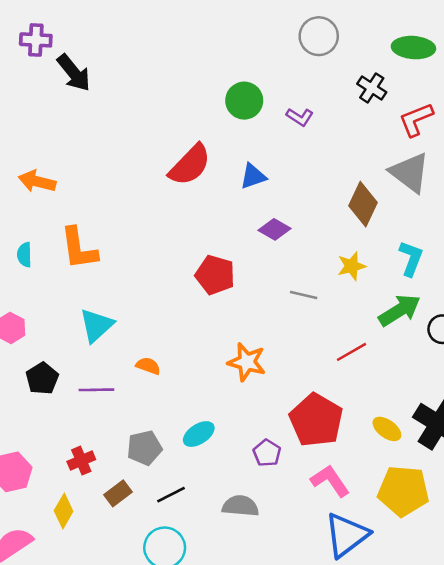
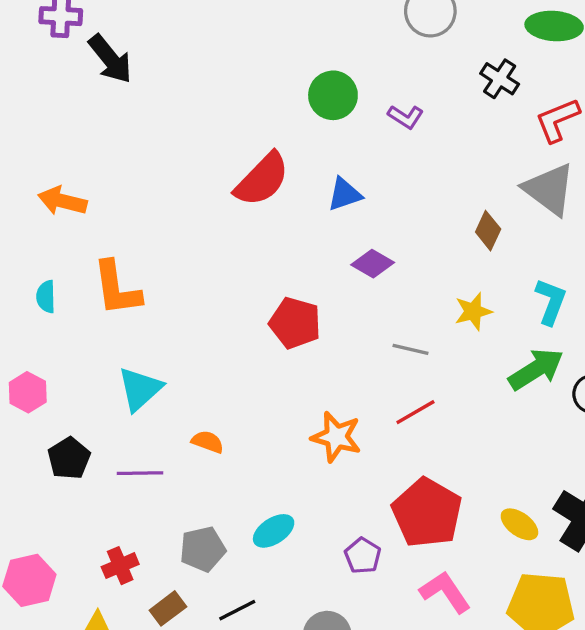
brown diamond: (363, 204) -> (488, 231), size x0.7
red line: (352, 352) -> (415, 412), moved

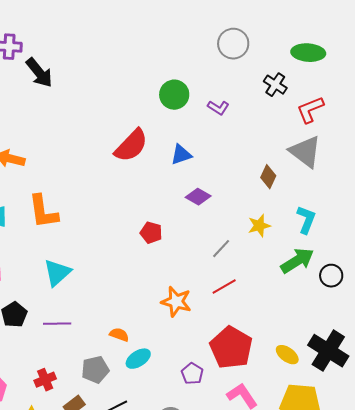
red pentagon: (295, 323) -> (151, 233), size x0.7
gray line: (411, 349) -> (221, 249), turned -60
orange semicircle: (208, 442) -> (119, 335), moved

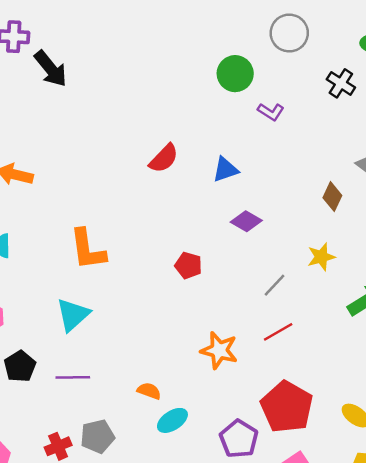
green circle: (174, 95) -> (235, 74), moved
red semicircle: (131, 146) -> (164, 158), size x0.7
orange L-shape: (43, 212) -> (88, 249), moved
gray pentagon: (95, 370) -> (97, 436), moved
purple pentagon: (192, 374) -> (239, 439), size x1.4

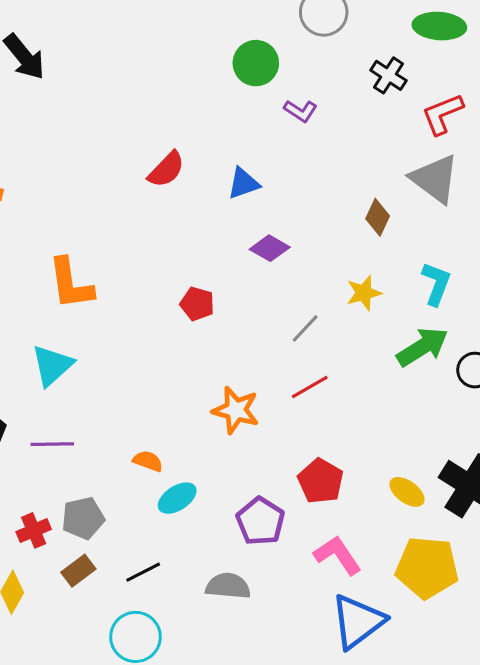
red pentagon: (287, 407) -> (321, 481), size x0.7

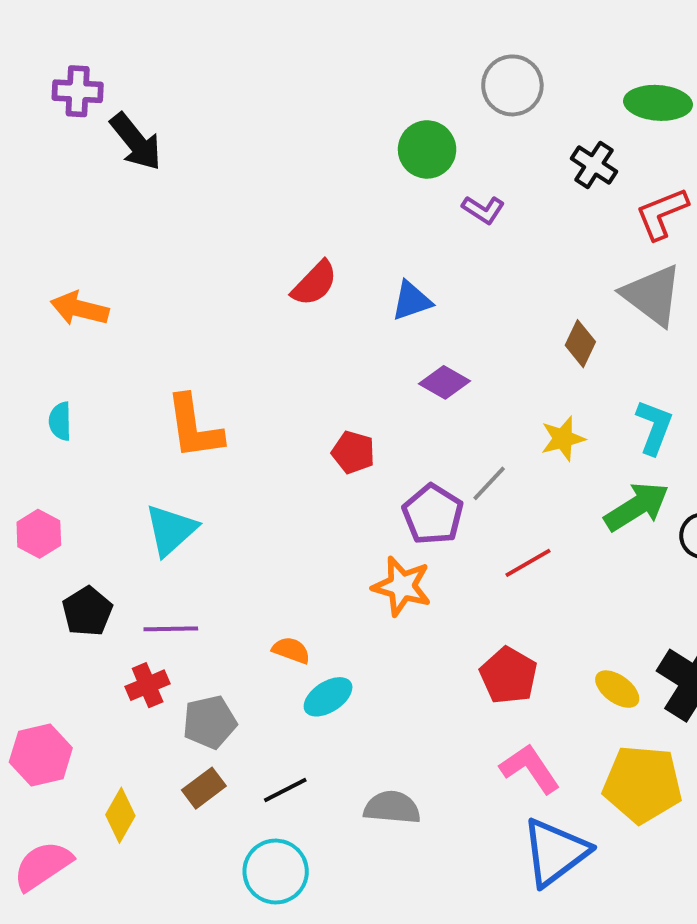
red line: (310, 387) -> (528, 563), moved
purple pentagon: (260, 521) -> (433, 514), moved
red cross: (34, 530) -> (148, 685), moved

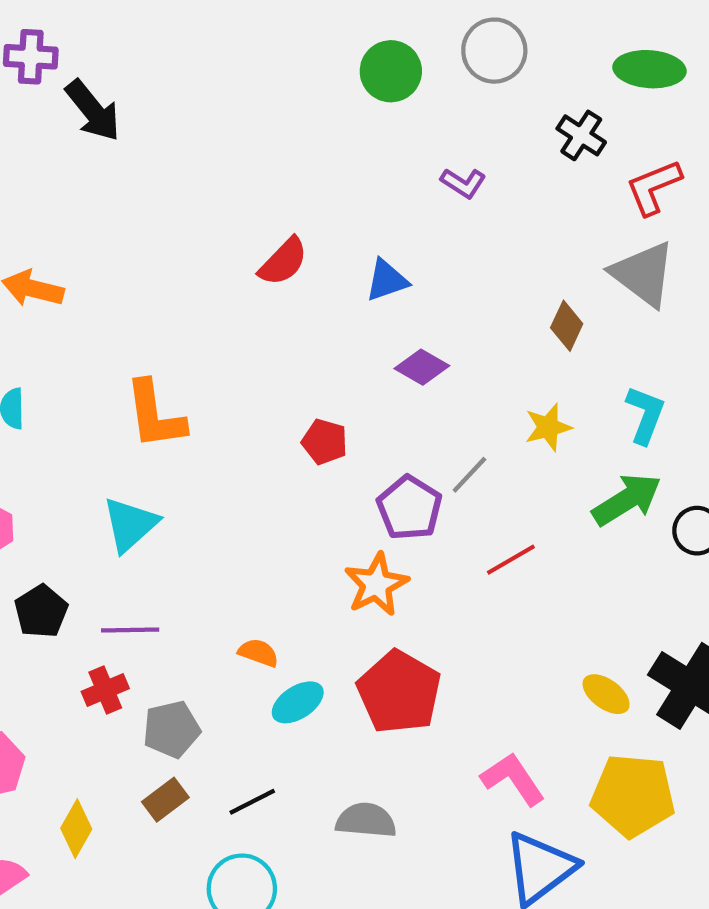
green circle: (427, 149) -> (391, 71), moved
orange star: (402, 586) -> (376, 584), turned 30
red pentagon: (509, 675) -> (399, 692), moved, size x1.4

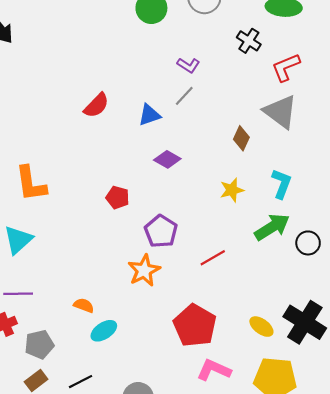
gray line: (469, 475) -> (184, 96), moved
red pentagon: (399, 692) -> (195, 325), moved
pink L-shape: (513, 779) -> (214, 370), turned -32

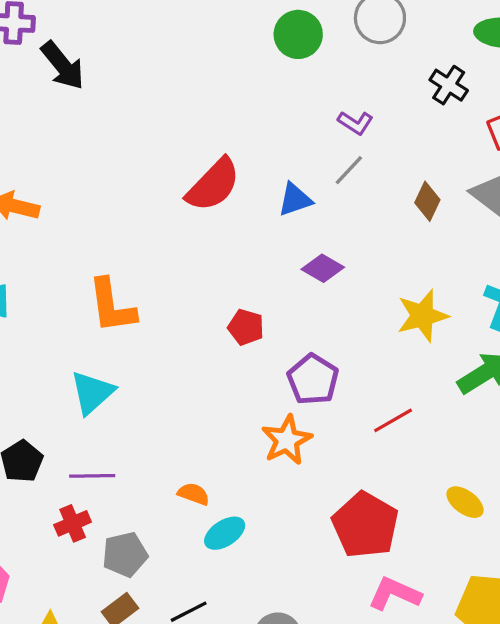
red semicircle: (96, 105) -> (213, 185), size x1.4
brown diamond: (241, 138) -> (427, 201), moved
yellow star: (232, 190) -> (422, 316), size x1.4
yellow ellipse: (261, 327) -> (465, 502), moved

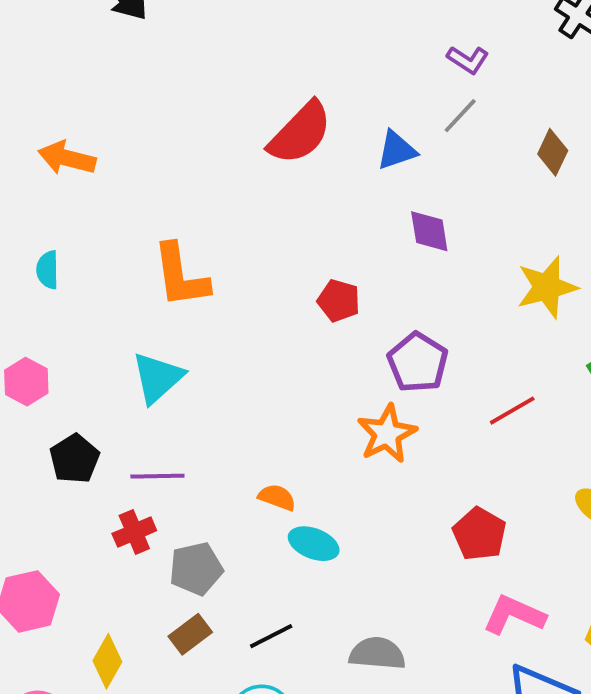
purple diamond: (323, 268) -> (429, 231), turned 51
red pentagon: (365, 525) -> (479, 534), size x0.7
cyan ellipse: (225, 533) -> (314, 544), turned 54

